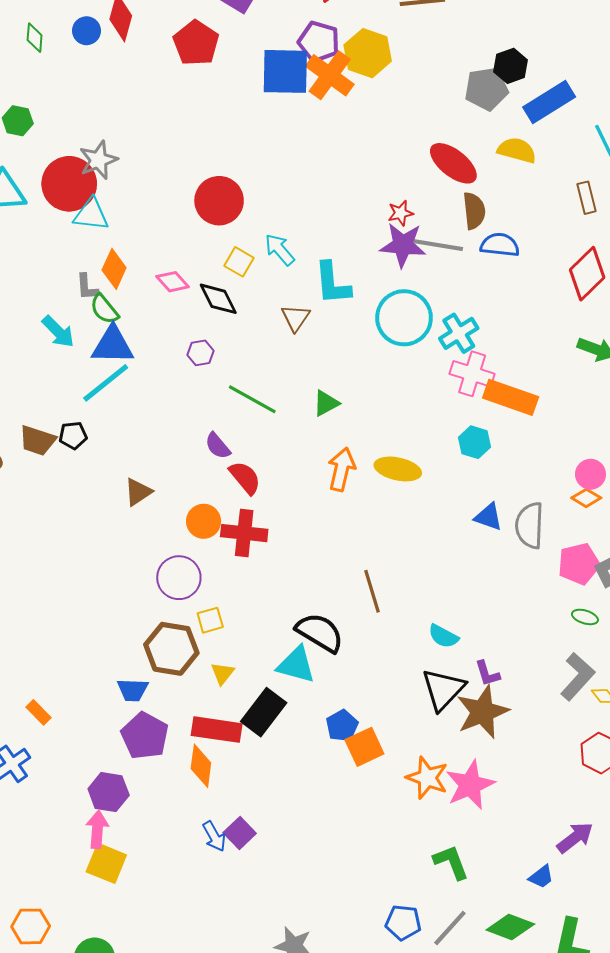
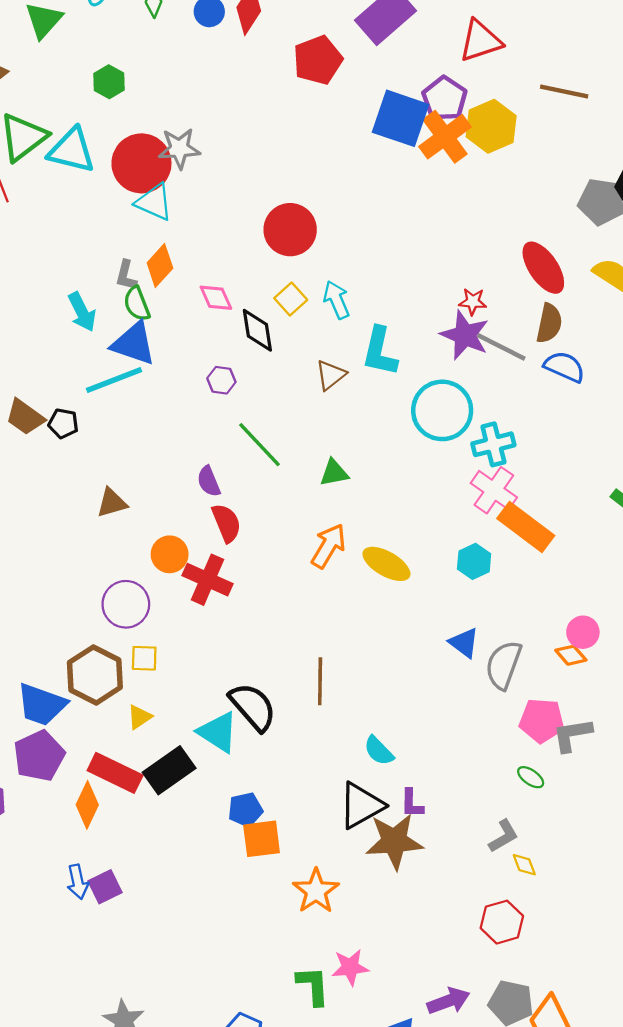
gray L-shape: (578, 677) -> (504, 836), size x0.7
blue trapezoid: (133, 690) -> (42, 705), size x1.5
pink star: (470, 785) -> (350, 967), moved, size x0.7

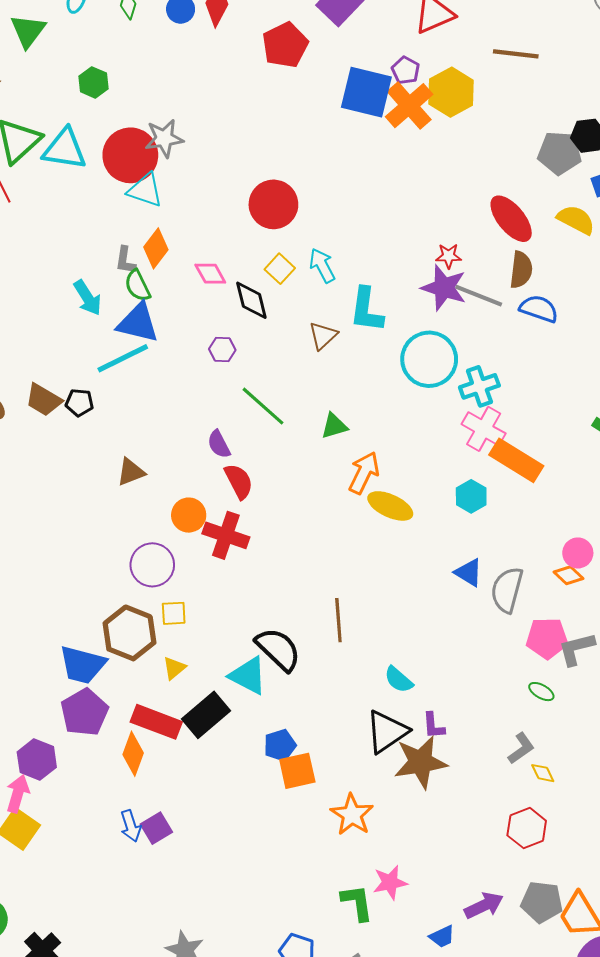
purple pentagon: (445, 99) -> (406, 70), size x0.7
orange arrow: (328, 546) -> (364, 473), moved

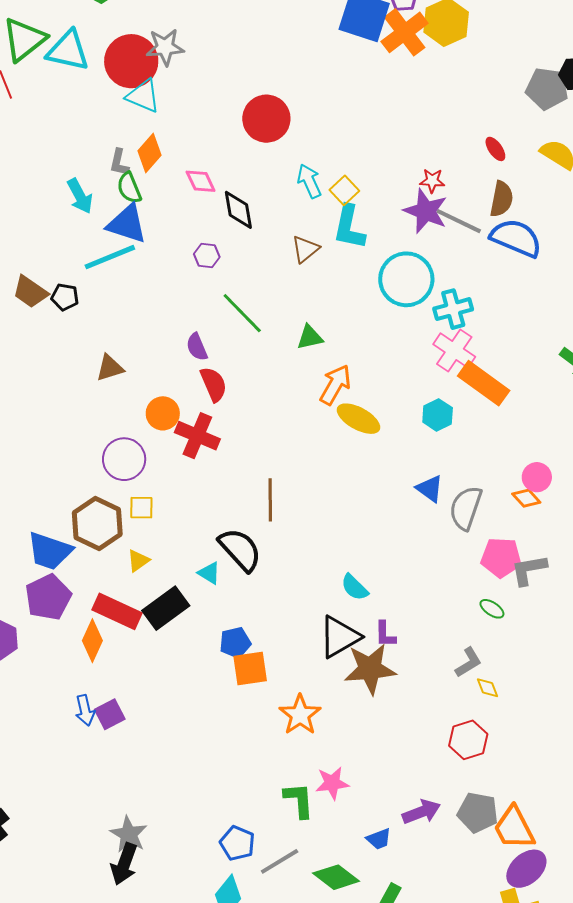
red ellipse: (511, 219) -> (495, 149), size x0.5
yellow square: (280, 269) -> (344, 190), moved
blue semicircle: (539, 309) -> (516, 238), size x1.4
brown line: (338, 620) -> (270, 500), moved
cyan triangle: (248, 676) -> (209, 573), size x0.6

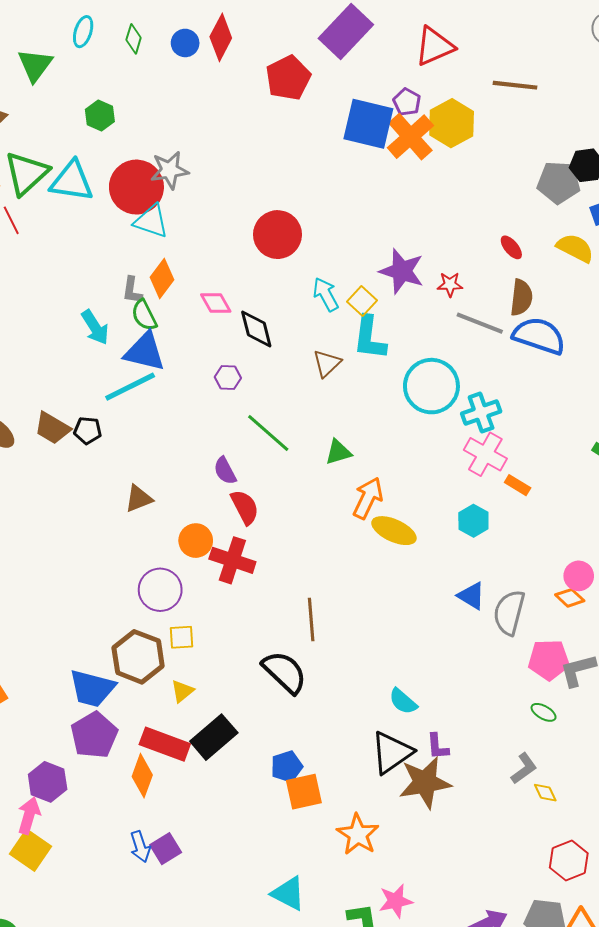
purple star: (426, 211) -> (402, 271), moved
orange rectangle: (484, 383) -> (518, 485), size x0.5
cyan triangle: (209, 573) -> (288, 893), moved, size x1.5
red hexagon: (468, 740) -> (569, 861), moved

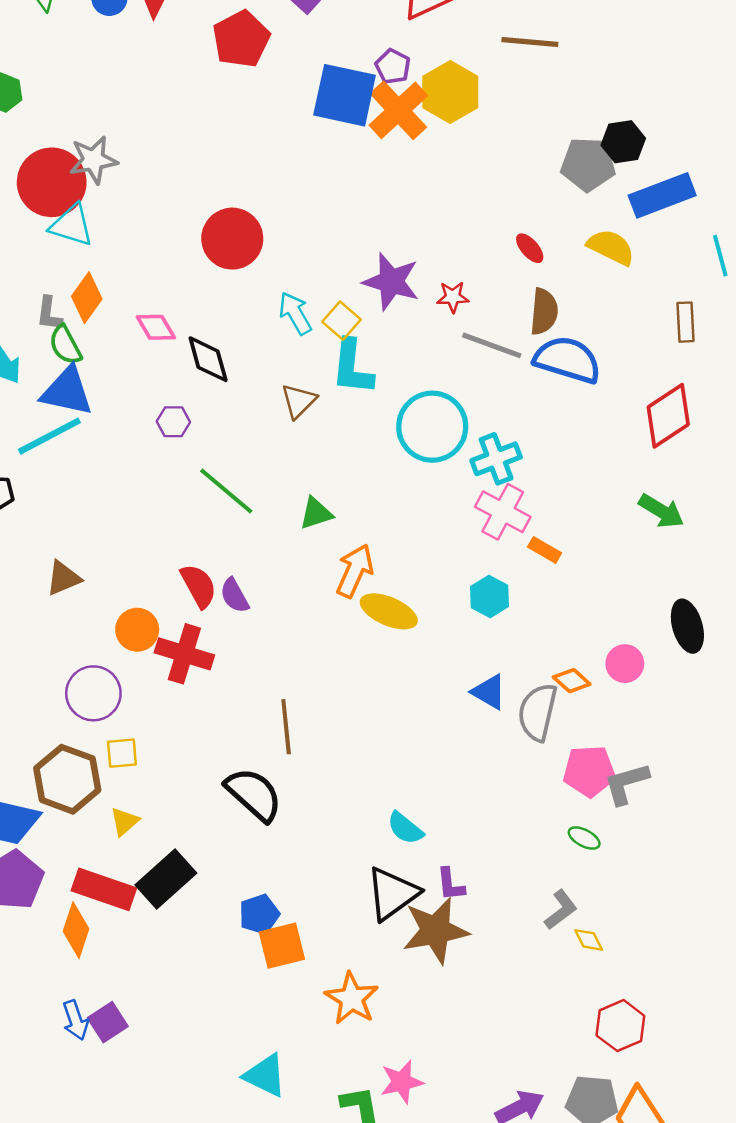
purple semicircle: (225, 471) -> (234, 596), moved
orange diamond: (570, 598) -> (572, 681), moved

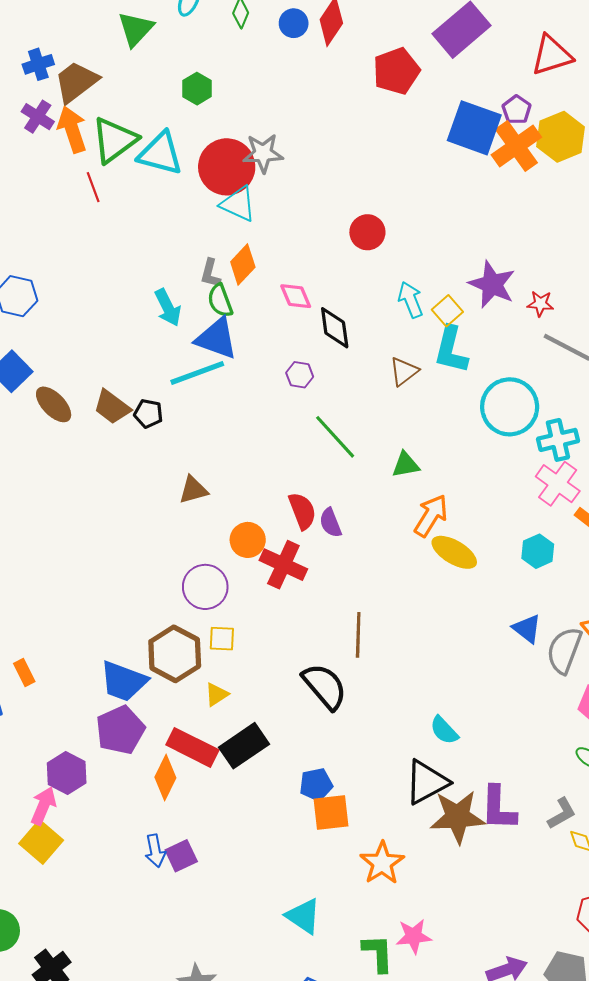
red circle: (232, 239) -> (367, 232), size x0.7
purple L-shape: (451, 884) -> (498, 808), moved, size x1.6

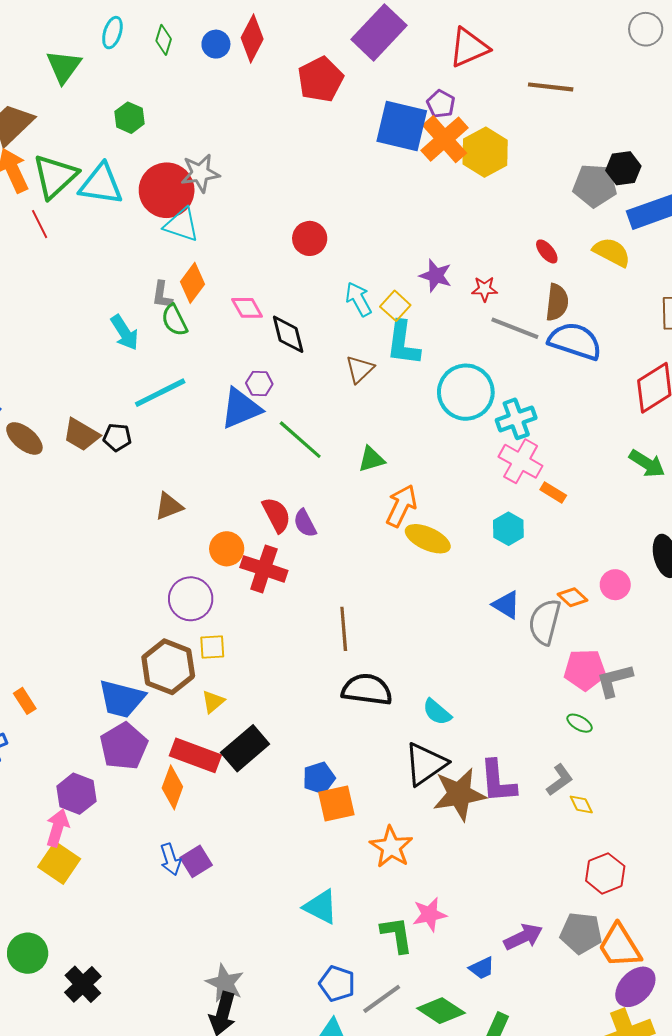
yellow hexagon: (561, 137) -> (485, 152), moved
purple star: (492, 284) -> (436, 276), size x0.7
blue triangle: (216, 338) -> (241, 408), moved, turned -36
black semicircle: (325, 686) -> (367, 690), moved, turned -36

